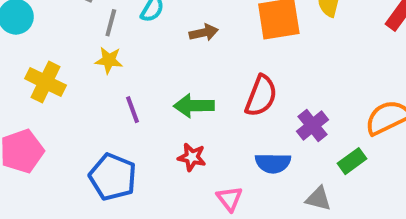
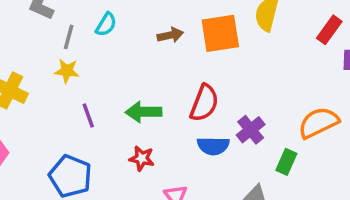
brown arrow: (204, 33) -> (170, 35), moved
green rectangle: (352, 161) -> (286, 162), turned -30
blue semicircle: (273, 163) -> (213, 146), moved

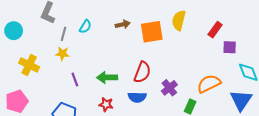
brown arrow: (170, 35) -> (123, 24), moved
blue semicircle: (213, 146) -> (137, 97), moved

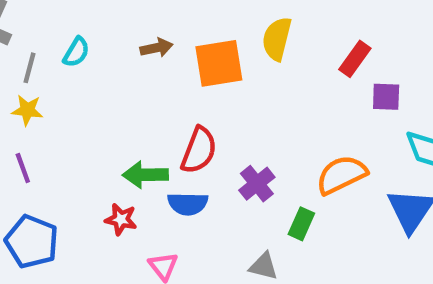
green arrow: (107, 77) -> (145, 175), moved
purple line: (75, 79) -> (23, 168), moved

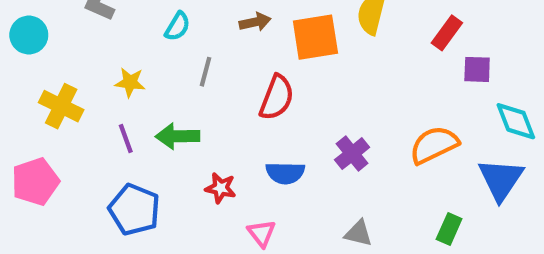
gray line: (29, 68) -> (206, 72), moved
red semicircle: (199, 150) -> (277, 97), moved
green arrow: (145, 175) -> (177, 136), moved
green rectangle: (301, 224) -> (449, 229), moved

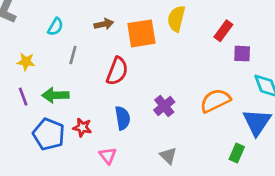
blue semicircle: (285, 173) -> (123, 118), turned -100
blue pentagon: (134, 210) -> (49, 134), moved
green rectangle: (449, 229) -> (237, 153), moved
gray triangle: (359, 233) -> (168, 156), turned 30

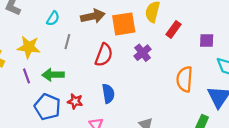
brown arrow: (104, 24) -> (93, 16), size x1.5
red rectangle: (223, 31) -> (173, 29), moved
yellow star: (26, 62) -> (29, 47), size x1.5
orange semicircle: (215, 101) -> (185, 79), turned -60
purple cross: (164, 106) -> (143, 53), moved

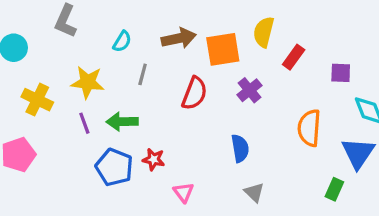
blue semicircle: (108, 94) -> (240, 148), moved

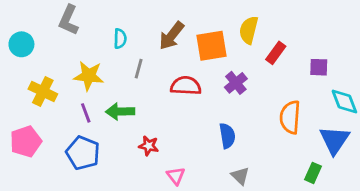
brown arrow: (179, 38) -> (172, 36), turned 140
cyan semicircle: (122, 41) -> (120, 39), turned -30
red semicircle: (194, 93) -> (186, 86), turned -108
blue pentagon: (114, 167) -> (83, 153), moved

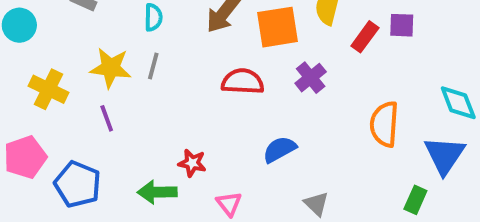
purple square: (319, 67) -> (402, 25), moved
gray line: (139, 69) -> (153, 66), moved
green arrow: (120, 111) -> (157, 192), moved
blue semicircle: (227, 136) -> (280, 149), moved, turned -110
blue pentagon: (83, 153) -> (78, 184), moved

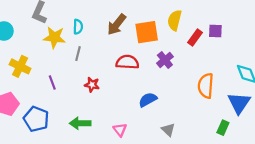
yellow star: (111, 68) -> (54, 37), moved
red star: (192, 163) -> (92, 85), moved

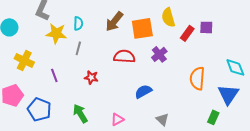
yellow semicircle: (175, 20) -> (168, 17), turned -30
green arrow: (80, 123) -> (80, 113), turned 60
pink triangle: (120, 130) -> (117, 119), turned 40

